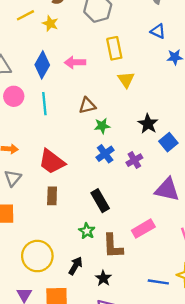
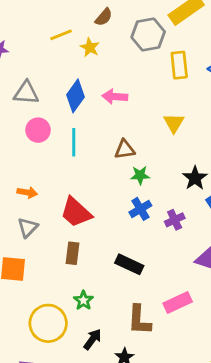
yellow rectangle: (114, 48) -> (179, 65), moved
black rectangle: (100, 201) -> (129, 264), turned -40
green star: (87, 231) -> (83, 300), moved

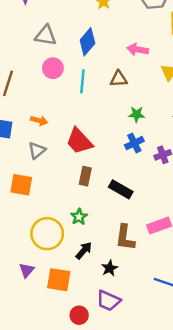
pink arrow: (115, 97) -> (138, 50), moved
brown triangle: (125, 149) -> (119, 79), moved
brown rectangle: (73, 253) -> (85, 176), moved

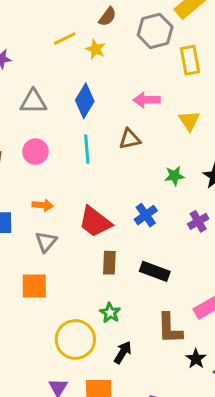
pink circle: (53, 68) -> (36, 152), moved
green star: (137, 114) -> (174, 176), moved
blue cross: (134, 143) -> (146, 215), moved
black star: (110, 268) -> (196, 359), moved

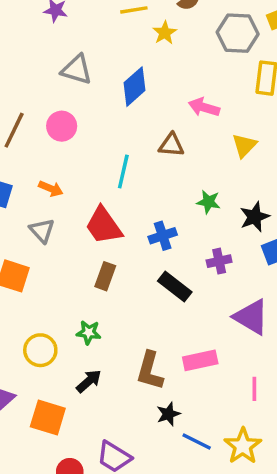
cyan line: (87, 149) -> (123, 172), moved
gray triangle: (46, 242) -> (42, 230), turned -40
black rectangle: (155, 271) -> (175, 286), moved
green star: (110, 313) -> (89, 332), turned 30
yellow circle: (75, 339) -> (40, 350), size x0.7

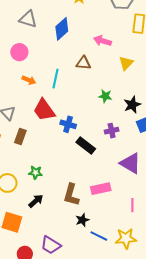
orange arrow: (51, 189) -> (29, 80), moved
blue cross: (163, 236) -> (68, 124), moved, turned 35
brown rectangle: (105, 276) -> (20, 136), moved
yellow star: (243, 446) -> (126, 238), turned 30

